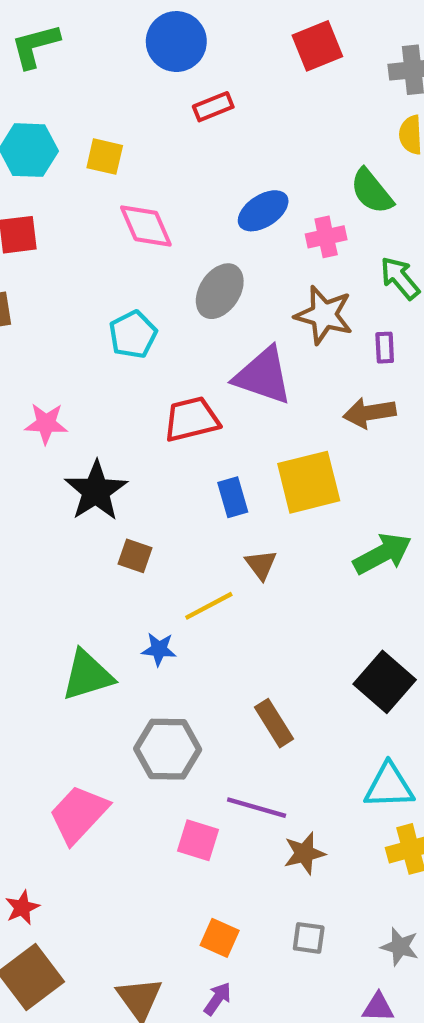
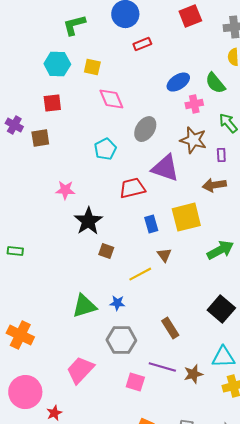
green L-shape: (35, 46) -> (74, 25), moved
blue ellipse: (263, 211) -> (178, 82), moved
blue star: (159, 649) -> (117, 303), moved
brown star: (304, 853) -> (193, 374), moved

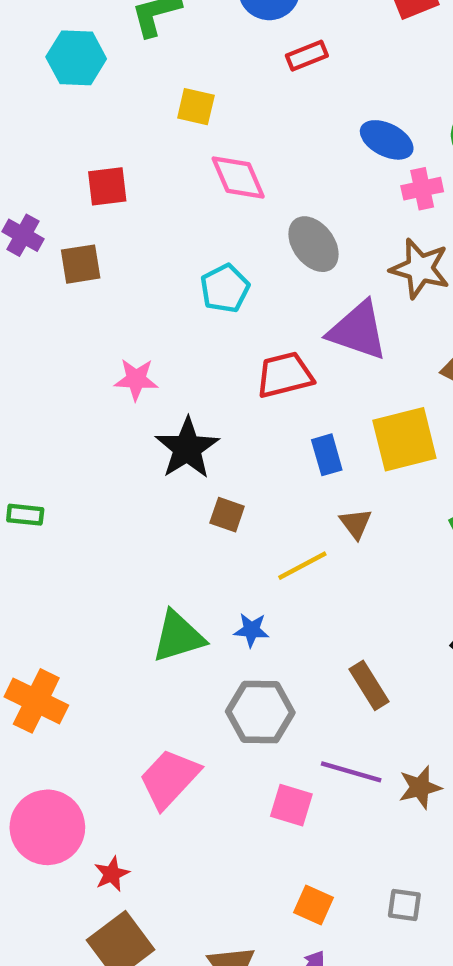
cyan hexagon: (57, 64) -> (76, 58), moved
blue ellipse: (178, 82) -> (387, 140), turned 60
gray ellipse: (145, 129) -> (313, 244), turned -70

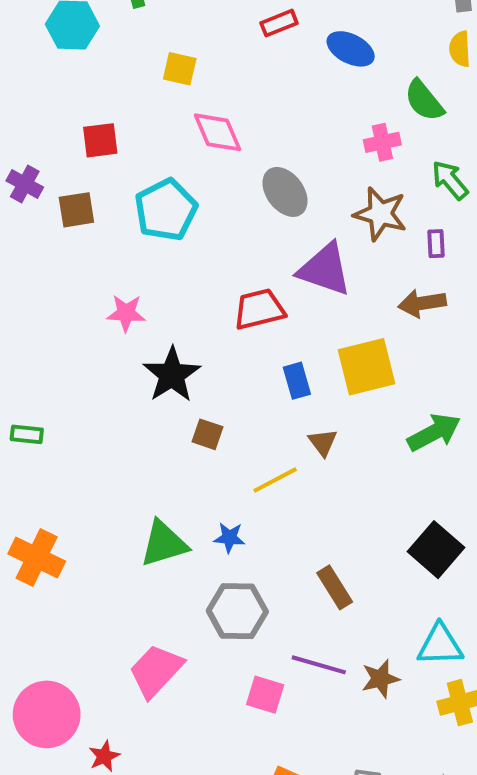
blue ellipse: (387, 140) -> (351, 49), moved
cyan pentagon: (225, 288) -> (166, 210), moved, size x1.4
orange cross: (36, 701) -> (37, 558), moved

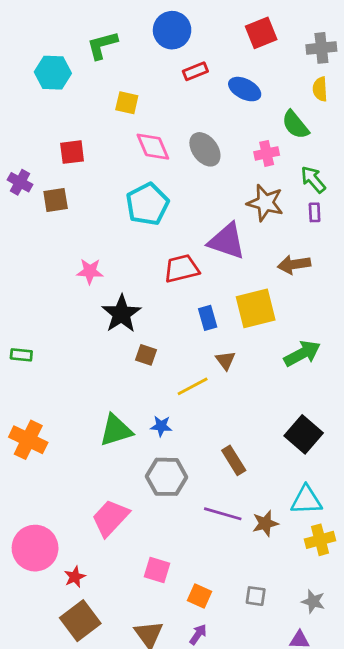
gray ellipse: (285, 192) -> (205, 149), moved
cyan pentagon: (166, 210) -> (147, 204), moved
purple rectangle: (436, 244) -> (315, 212), moved
pink square: (265, 695) -> (157, 570), moved

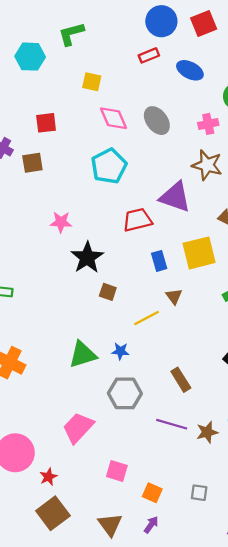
blue circle: (172, 30) -> (161, 21), moved

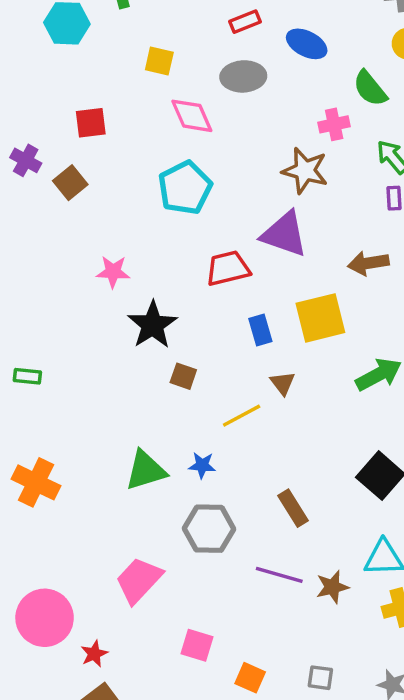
gray ellipse: (157, 121) -> (243, 76), moved, turned -56
brown square: (32, 163) -> (70, 183), turned -30
brown star: (207, 165) -> (305, 171), moved

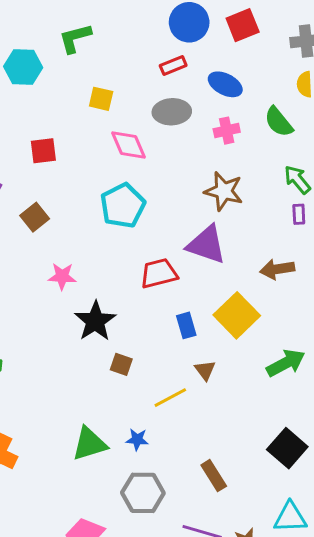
pink cross: (334, 124) -> (227, 131), moved
brown square: (70, 183) -> (35, 217), moved
yellow square: (320, 318) -> (237, 315), turned -30

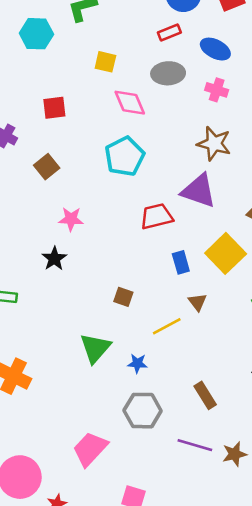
pink cross: (227, 131) -> (217, 90), turned 30
black star: (95, 321) -> (54, 259), moved, size x0.7
green triangle: (90, 444) -> (95, 348), moved, turned -32

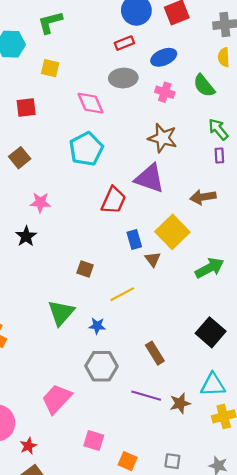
blue ellipse: (215, 49) -> (164, 57), turned -50
yellow square: (105, 62) -> (50, 68), moved
red trapezoid: (157, 216) -> (113, 200), turned 128
brown triangle: (197, 302) -> (153, 259), moved

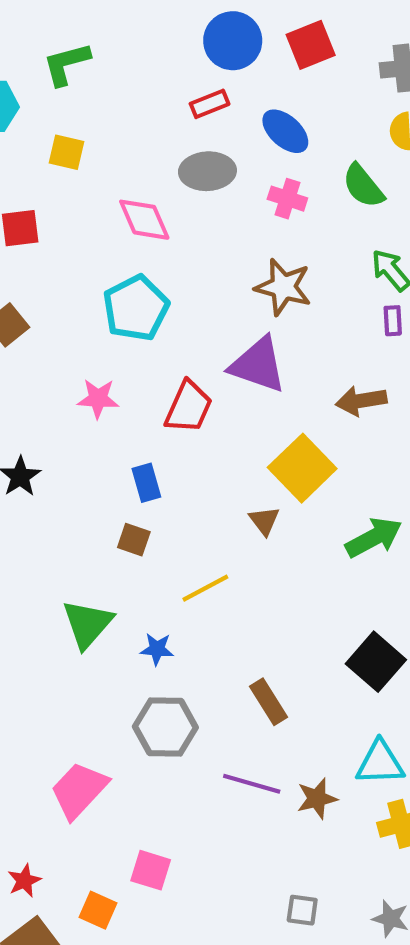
blue ellipse: (164, 57) -> (285, 131), turned 65
pink star: (40, 202) -> (98, 399), moved
blue rectangle: (134, 240) -> (146, 483), moved
orange square: (128, 461) -> (98, 910), moved

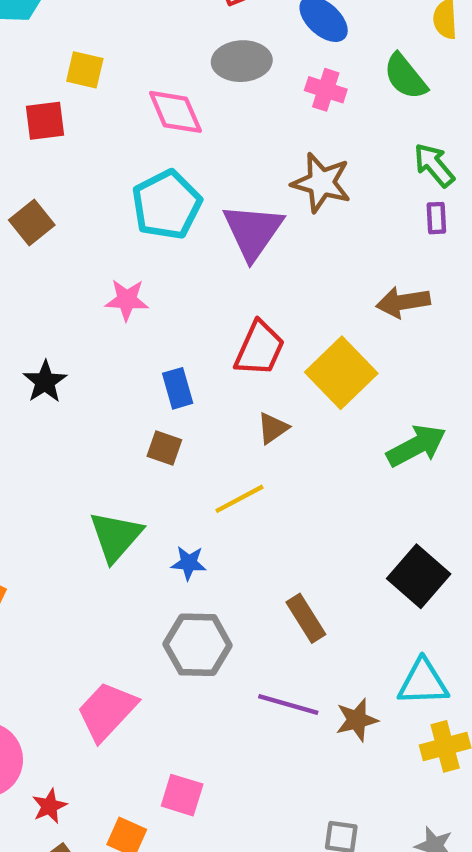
yellow square: (66, 152) -> (85, 70), moved
purple triangle: (258, 365) -> (253, 231), moved, turned 46
red trapezoid: (189, 407) -> (259, 348), moved
brown triangle: (264, 521) -> (273, 428), moved, turned 32

